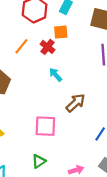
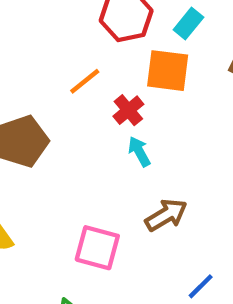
orange square: (61, 32) -> (168, 71), size x1.5
red cross: (47, 47) -> (128, 110), moved

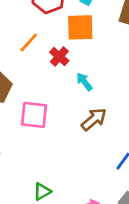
cyan arrow: (139, 151) -> (84, 82), moved
pink square: (97, 248) -> (34, 115), moved

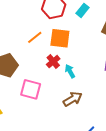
orange square: (80, 27) -> (60, 38), moved
red cross: (59, 56) -> (53, 62), moved

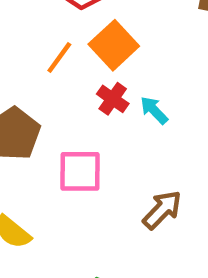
orange square: (60, 38) -> (114, 45), turned -35
brown arrow: (73, 99) -> (162, 210), moved

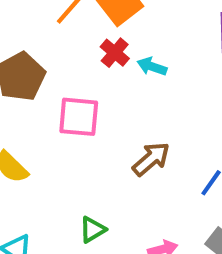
cyan arrow: (154, 110) -> (152, 66), turned -32

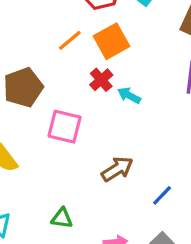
green triangle: (93, 230) -> (62, 218), turned 30

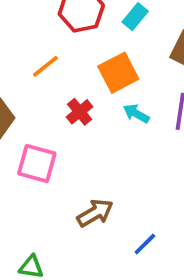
orange square: (112, 41) -> (118, 73), moved
cyan arrow: (129, 95) -> (136, 114), moved

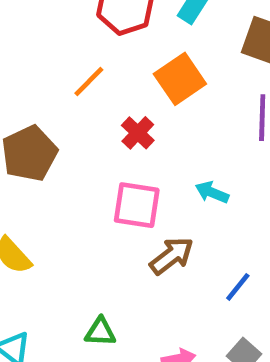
cyan arrow: (136, 114) -> (212, 192), moved
pink square: (37, 164) -> (137, 205), moved

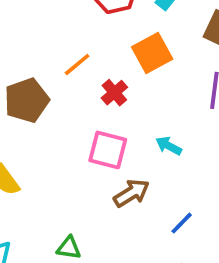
orange line: (89, 82) -> (77, 65), moved

